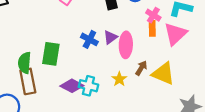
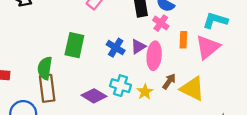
pink cross: (153, 15) -> (161, 23), moved
green rectangle: (51, 54) -> (74, 45), moved
cyan cross: (88, 86) -> (120, 86), moved

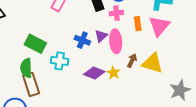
pink cross: (161, 23) -> (116, 13), turned -32
green rectangle: (74, 45) -> (35, 44), moved, turned -65
cyan cross: (120, 86) -> (60, 61), moved
purple diamond: (94, 96) -> (94, 73), moved

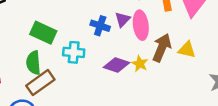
brown arrow: (132, 61) -> (162, 48), size x1.6
yellow triangle: (152, 63) -> (187, 50), size x0.7
brown rectangle: (31, 84) -> (40, 83), turned 75

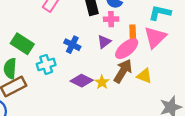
purple triangle: (123, 20) -> (104, 42), moved
pink ellipse: (141, 25) -> (127, 49), moved, turned 50
cyan cross: (74, 52) -> (46, 64), turned -30

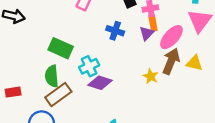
orange rectangle: (133, 33) -> (153, 23), moved
blue cross: (72, 45) -> (115, 31), moved
purple diamond: (82, 81) -> (100, 83), moved

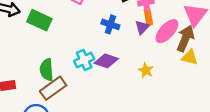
green rectangle: (61, 48) -> (39, 20), moved
brown arrow: (171, 61) -> (185, 38), moved
purple diamond: (100, 83) -> (106, 61), moved

